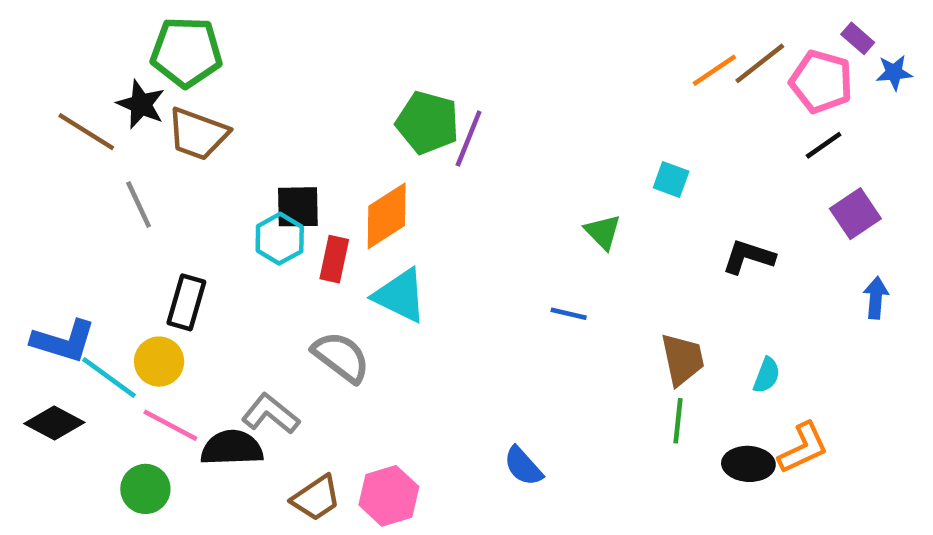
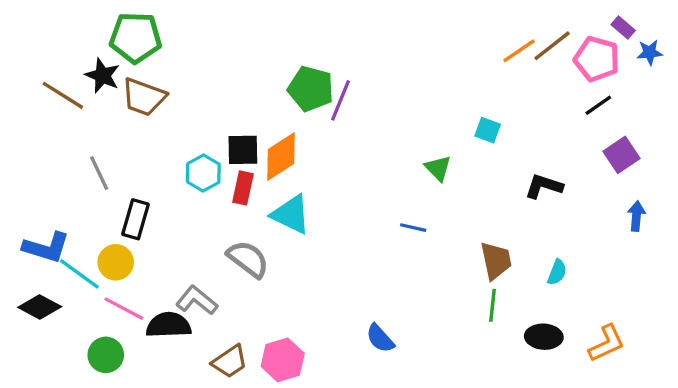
gray line: (139, 205) -> (99, 173), moved
black square: (298, 207) -> (243, 150), moved
orange L-shape: (803, 448) -> (607, 343), moved

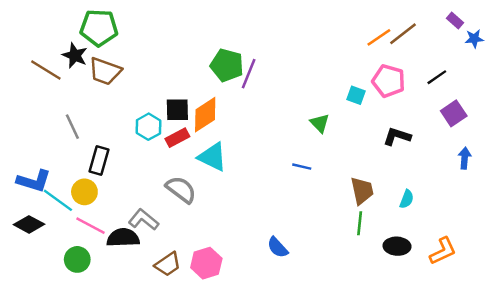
pink pentagon: (597, 59) -> (389, 81), moved
red rectangle: (243, 188) -> (177, 138), turned 50

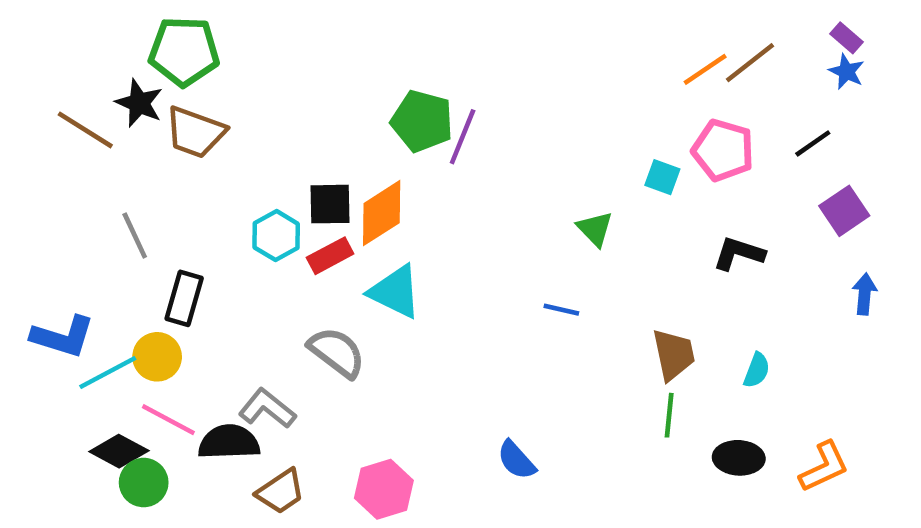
blue star: (474, 39) -> (847, 72), moved, turned 30
cyan line: (58, 200) -> (108, 373), turned -64
black diamond: (29, 224) -> (119, 451), moved
brown trapezoid: (168, 264) -> (281, 492), moved

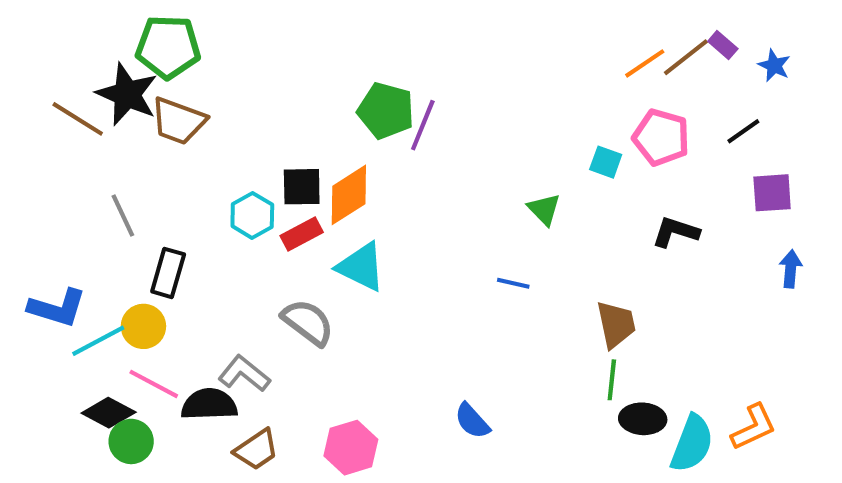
purple rectangle: (847, 38) -> (723, 45), moved
black star: (139, 103) -> (127, 94), size x1.4
purple square: (844, 211) -> (772, 193), turned 30
cyan semicircle: (757, 370) -> (692, 443), moved, size x1.8
black ellipse: (739, 458) -> (643, 419), moved

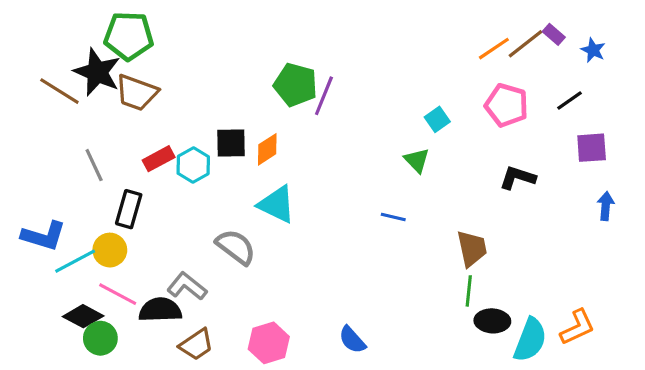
cyan square: (606, 162) -> (437, 119), moved, turned 35
orange diamond: (349, 195) -> (267, 149), size x0.7
red rectangle: (302, 234) -> (159, 159), moved
blue semicircle: (472, 421) -> (352, 340), moved

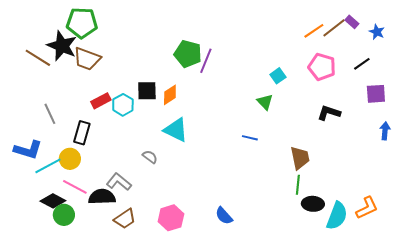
gray line: (94, 165) -> (50, 114), moved
gray semicircle: (236, 247) -> (150, 157), size x0.6

